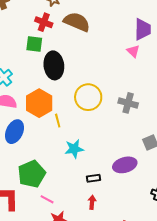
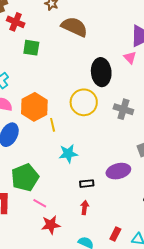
red cross: (44, 22) -> (16, 22), moved
black ellipse: (54, 65) -> (101, 72), moved

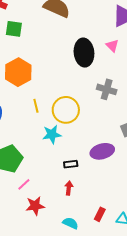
pink triangle: (130, 58) -> (112, 46), moved
yellow circle: (84, 102) -> (66, 110), moved
orange hexagon: (34, 107) -> (18, 72), moved
pink line: (40, 203) -> (24, 184), turned -72

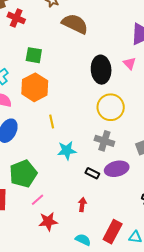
green square: (14, 29) -> (34, 55), moved
gray cross: (107, 89) -> (104, 141), moved
yellow circle: (66, 110) -> (111, 107), moved
black rectangle: (71, 164) -> (92, 173), moved, turned 32
red rectangle: (100, 214) -> (113, 232), size x1.6

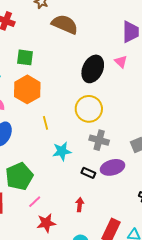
black ellipse: (101, 70) -> (93, 69), turned 32
yellow circle: (111, 107) -> (89, 109), moved

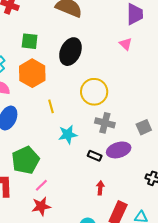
black ellipse: (93, 69) -> (70, 52), moved
red arrow: (80, 205) -> (100, 188), moved
red star: (46, 223) -> (41, 206), moved

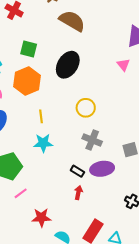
yellow circle: (94, 92) -> (86, 108), size x0.7
cyan star: (68, 135) -> (43, 143), moved
red arrow: (100, 188) -> (78, 193), moved
red star: (41, 206) -> (41, 218), moved

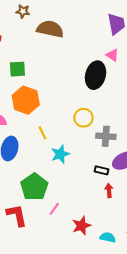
black ellipse: (68, 65) -> (96, 75), moved
yellow circle: (86, 108) -> (83, 118), moved
yellow line: (41, 116) -> (42, 133), moved

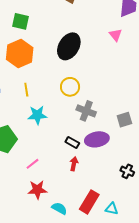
black ellipse: (96, 75) -> (69, 46), moved
pink line: (54, 209) -> (32, 164), moved

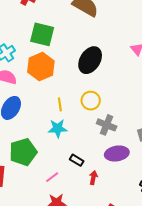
green square: (21, 21) -> (42, 34), size x1.4
yellow line: (26, 90) -> (60, 104), moved
black rectangle: (72, 142) -> (77, 160), moved

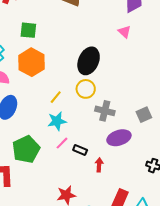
green square: (42, 34) -> (28, 30), size x0.7
black ellipse: (90, 60) -> (89, 61), moved
yellow line: (60, 104) -> (56, 97), turned 56
pink line: (52, 177) -> (62, 143), moved

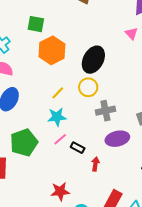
orange hexagon: (32, 62) -> (52, 50), moved
gray cross: (105, 111) -> (105, 111), turned -30

